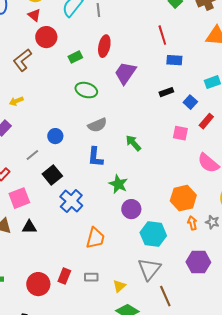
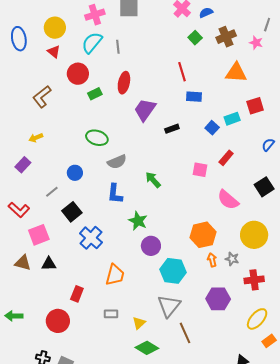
red circle: (46, 37) -> (78, 74), moved
green ellipse: (86, 90) -> (97, 138), moved
black rectangle: (166, 92) -> (172, 129), moved
blue square: (190, 102) -> (212, 128), moved
red rectangle: (64, 276) -> (77, 294), moved

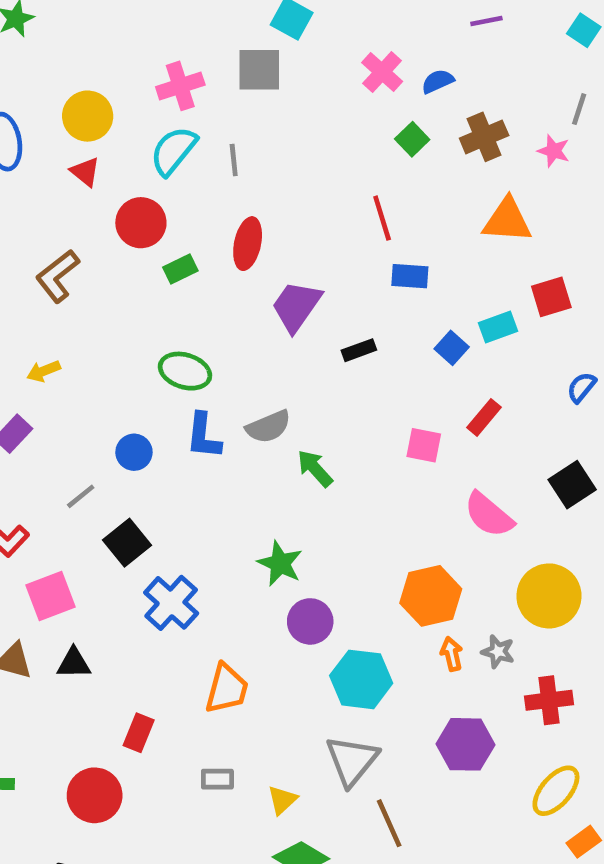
gray semicircle: (117, 162) -> (268, 427), moved
blue L-shape: (115, 194) -> (204, 436), moved

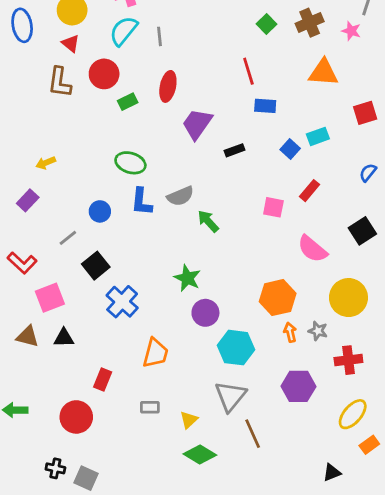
brown L-shape: (57, 276) -> (60, 82), moved, turned -44
red square: (551, 297) -> (365, 113), moved

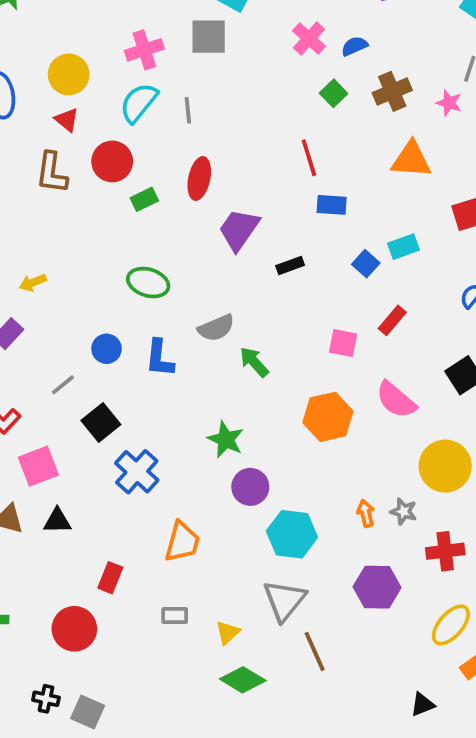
blue L-shape: (142, 202) -> (160, 358), moved
orange hexagon: (278, 298) -> (328, 417), moved

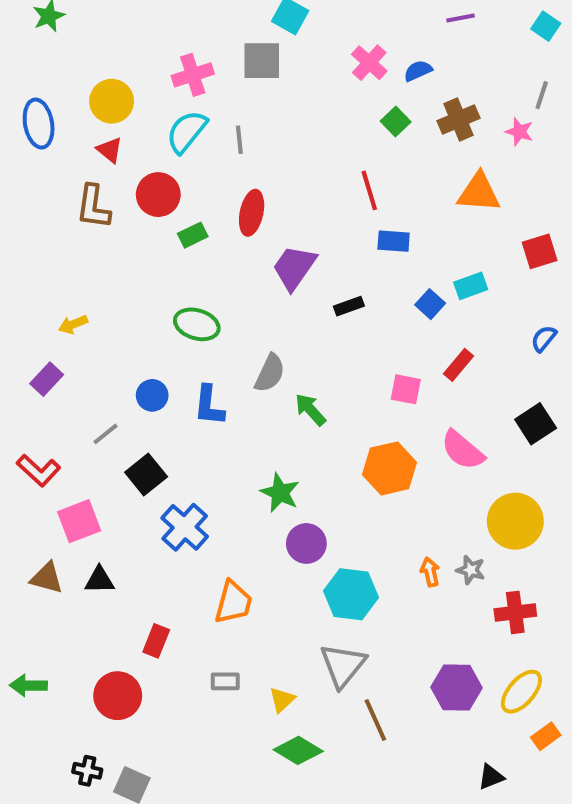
gray semicircle: (216, 328) -> (270, 373), turned -42
purple hexagon: (377, 587) -> (456, 688), moved

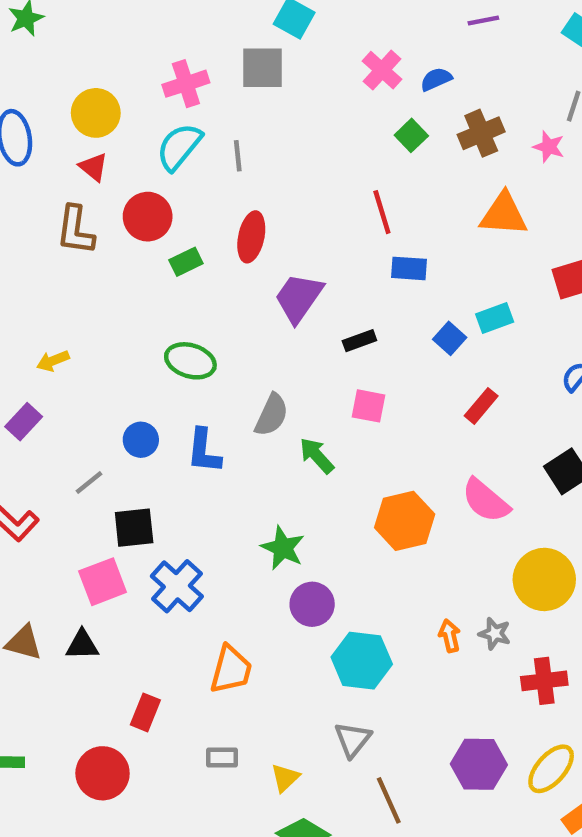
pink square: (406, 389) -> (368, 406), moved
black square: (146, 475) -> (134, 528), turned 33
pink square: (79, 521) -> (103, 582), moved
gray triangle: (343, 665) -> (353, 739), size x0.7

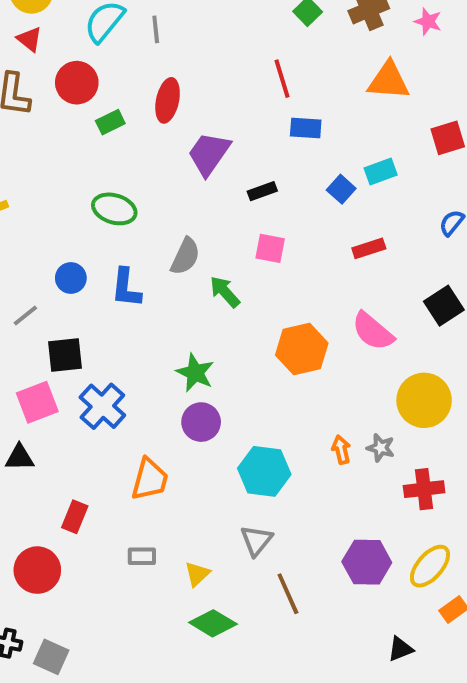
red rectangle: (481, 406) -> (369, 248), turned 32
purple circle: (312, 604) -> (201, 422), moved

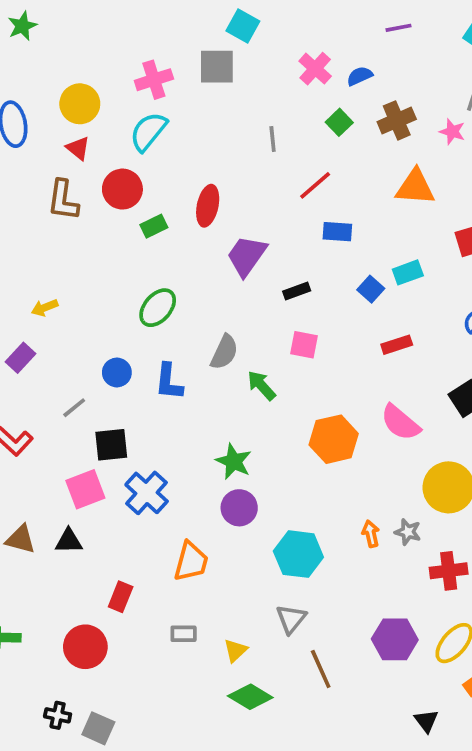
gray line: (156, 29) -> (273, 139), moved
red line: (282, 79) -> (315, 185), turned 66
green ellipse: (114, 209) -> (158, 308), turned -66
black triangle: (400, 649) -> (426, 721), turned -45

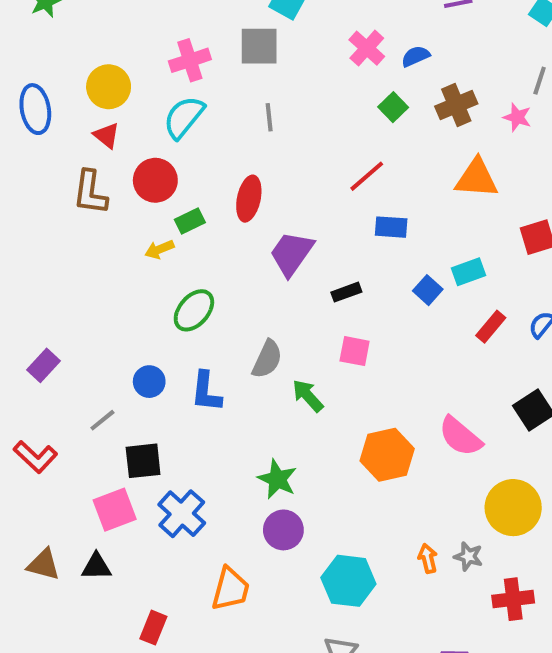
gray line: (273, 139) -> (269, 117), moved
yellow arrow: (45, 308) -> (159, 249), moved
red rectangle: (397, 345) -> (491, 327), moved, turned -32

